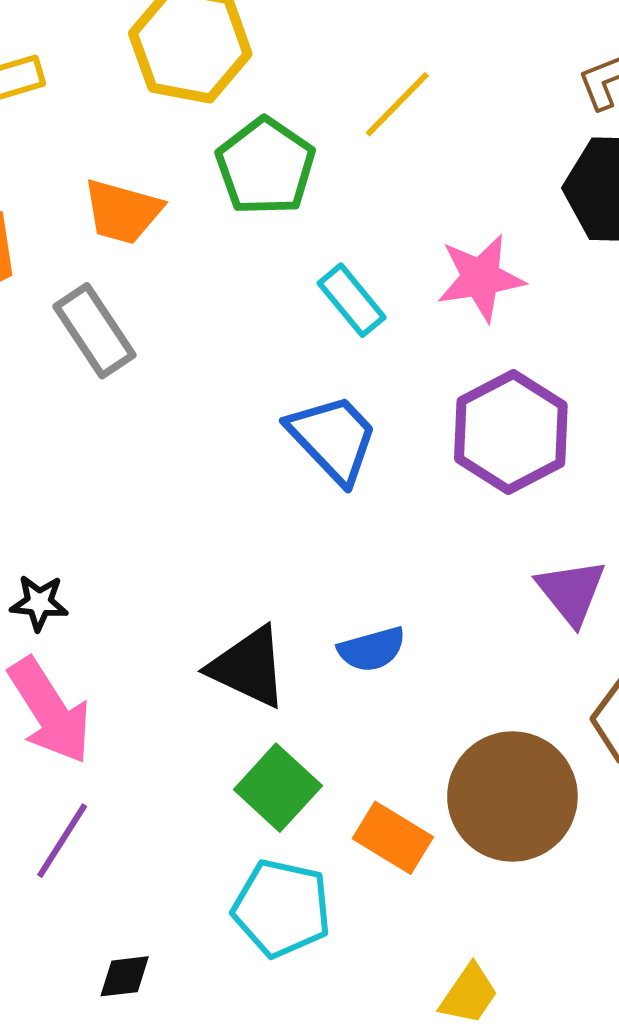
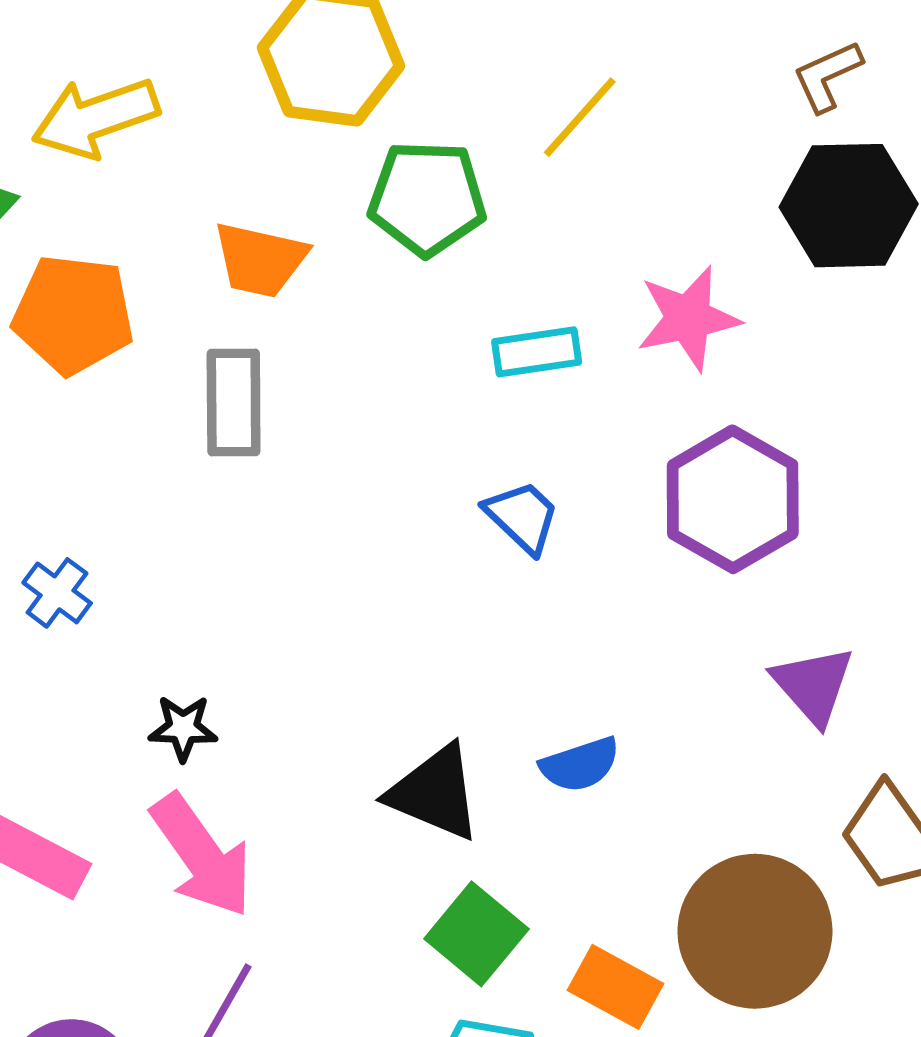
green pentagon: (266, 166) -> (427, 198), turned -30
cyan rectangle: (352, 300) -> (537, 352), turned -56
gray rectangle: (94, 331) -> (234, 403), turned 36
blue trapezoid: (333, 438) -> (522, 517), size x0.7

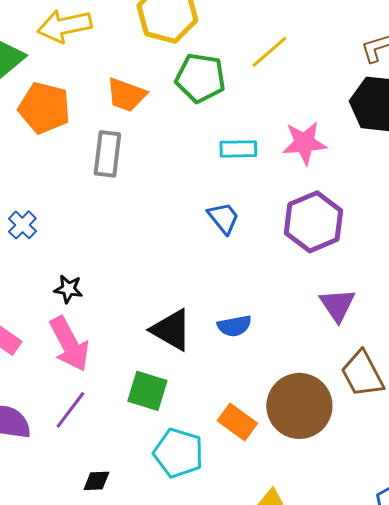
green square: (476, 934) -> (147, 391), moved, turned -30

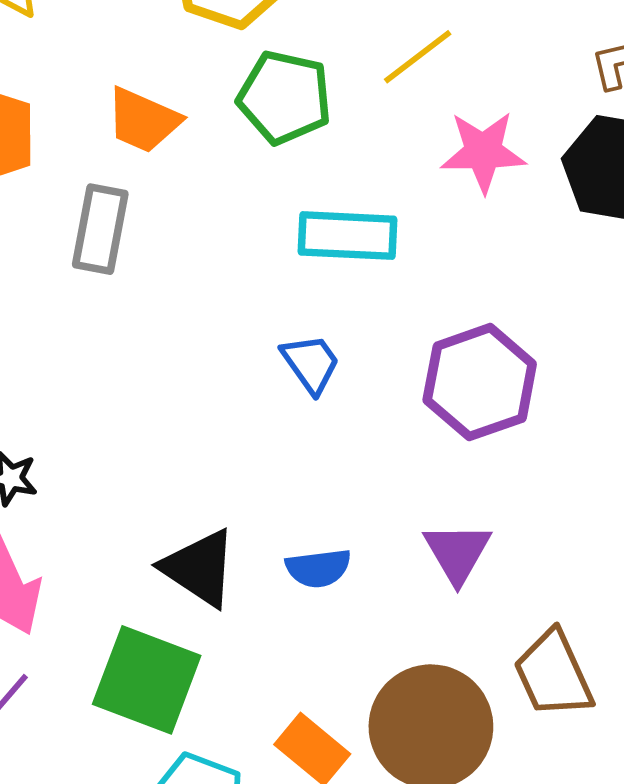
pink star: (304, 143) -> (483, 152), moved
cyan rectangle: (238, 149) -> (347, 236), size x1.4
purple triangle: (337, 305) -> (457, 553), moved
green square: (147, 391) -> (147, 680), size x1.4

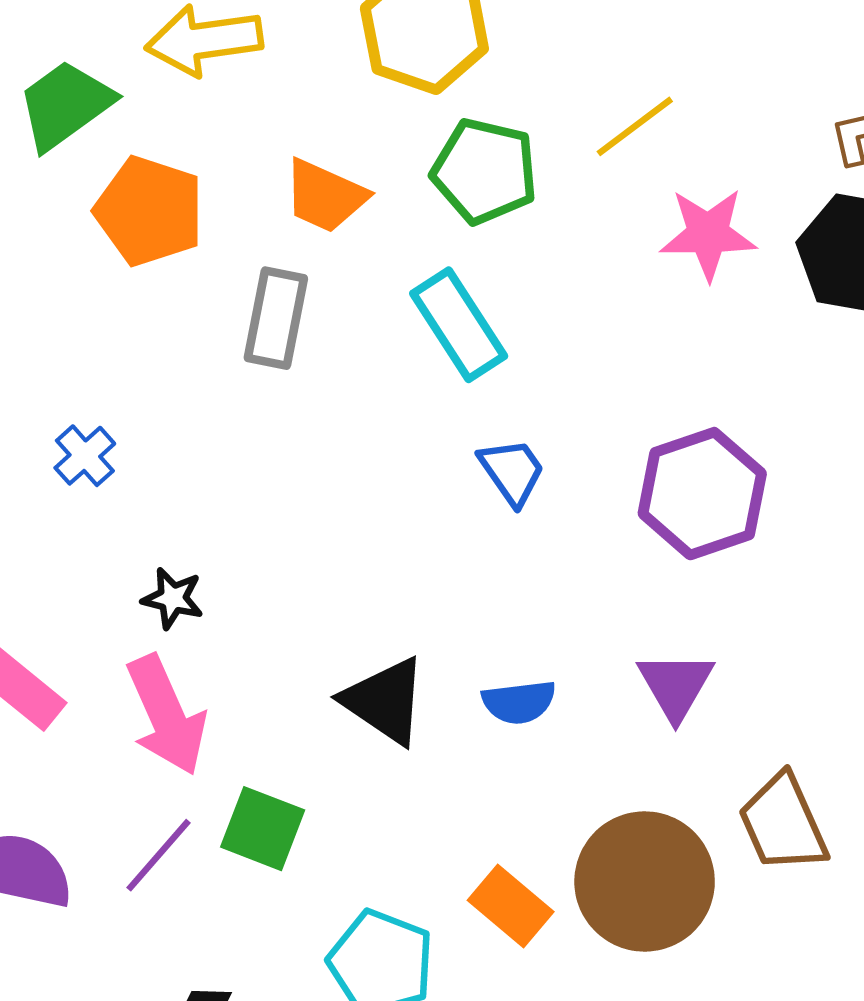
cyan rectangle: (347, 236) -> (459, 325), moved, turned 54
green square: (147, 680) -> (263, 829), moved, size x0.7

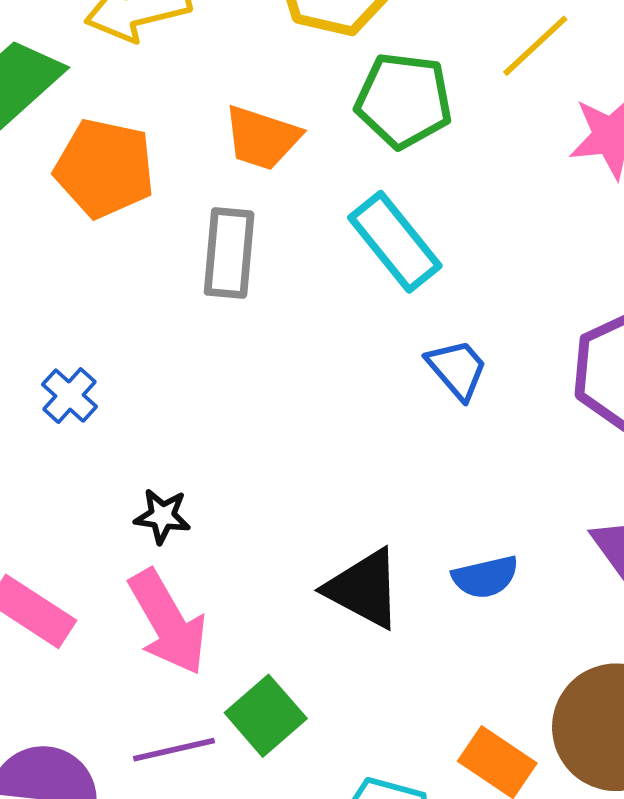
green square: (263, 829) -> (266, 716), turned 34
purple line: (159, 855) -> (174, 750), turned 42

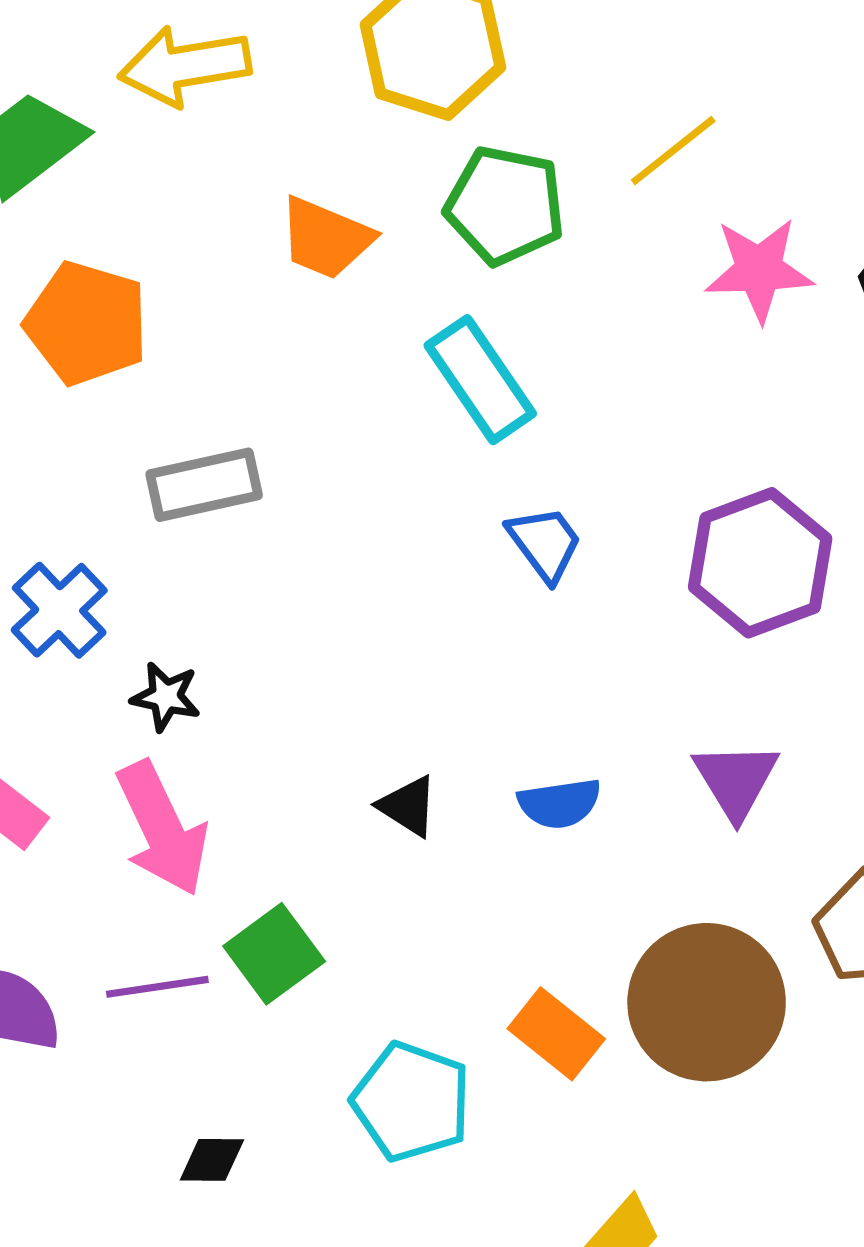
orange pentagon: (105, 168) -> (87, 323), moved
gray rectangle: (229, 253) -> (204, 485), moved, turned 68
blue cross: (70, 396) -> (59, 610), moved, size x1.4
black triangle: (364, 589) -> (408, 806), size x0.6

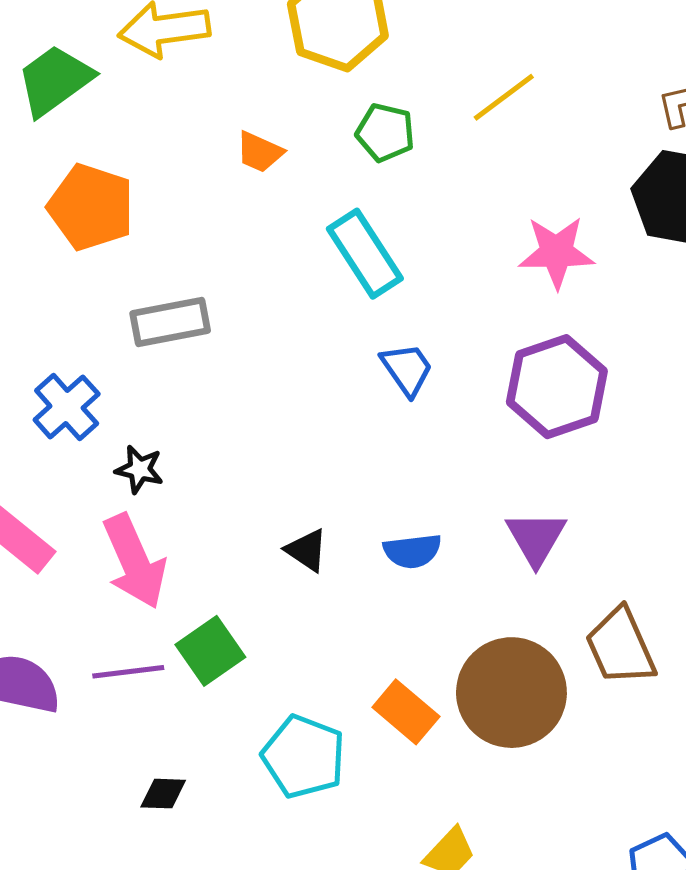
green pentagon: (505, 205) -> (385, 132), size x0.7
orange trapezoid: (326, 238) -> (260, 152), size x0.7
pink star: (759, 270) -> (556, 252), moved

